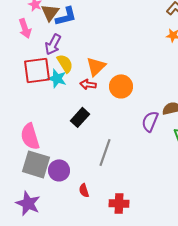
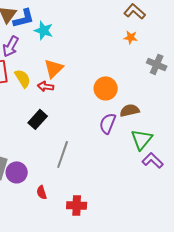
yellow semicircle: (65, 63) -> (23, 78), moved
cyan star: (57, 78) -> (44, 30), moved
orange circle: (121, 86) -> (106, 88), moved

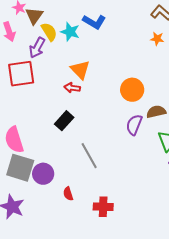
blue L-shape: (24, 18) -> (94, 22), moved, turned 45
orange triangle: (54, 68) -> (80, 70), turned -30
yellow semicircle: (23, 78) -> (49, 32), moved
gray line: (63, 154) -> (89, 156), turned -48

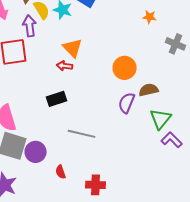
purple arrow: (37, 48) -> (30, 26), turned 145
black rectangle: (64, 121) -> (57, 99), turned 30
gray line: (89, 156) -> (82, 134), turned -48

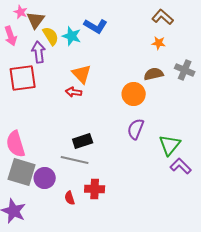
brown semicircle: (149, 90) -> (154, 74), moved
black rectangle: (57, 99) -> (83, 141), moved
gray line: (82, 134) -> (75, 160), moved
red cross: (96, 185) -> (95, 189), moved

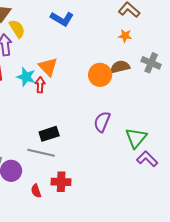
cyan star: (72, 36) -> (26, 77), moved
red arrow: (74, 92) -> (40, 85), turned 84
orange circle: (134, 94) -> (100, 75), moved

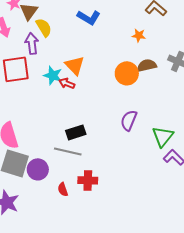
orange star: (125, 36) -> (139, 35), moved
red arrow: (40, 85) -> (67, 83), turned -70

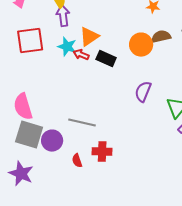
purple arrow: (32, 43) -> (63, 16), moved
orange triangle: (75, 65) -> (89, 37), turned 40
black rectangle: (76, 132) -> (106, 59), moved, turned 42

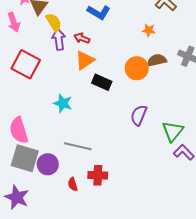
red square: (30, 41) -> (26, 64), turned 36
cyan star: (67, 47) -> (63, 103), moved
red arrow: (81, 55) -> (82, 38), moved

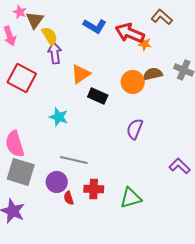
red arrow: (82, 38) -> (130, 33), moved, size x1.8
green triangle: (173, 131) -> (131, 198), moved, turned 35
purple circle: (48, 164) -> (57, 182), moved

